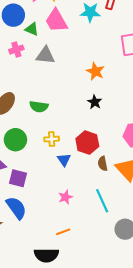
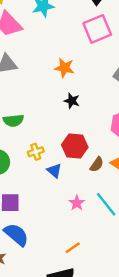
brown semicircle: (103, 164) -> (97, 164), turned -120
pink star: (65, 197) -> (77, 203), moved

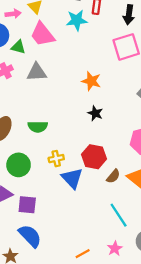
blue triangle: (54, 171) -> (72, 178), size x1.5
pink star: (77, 203) -> (115, 249), moved

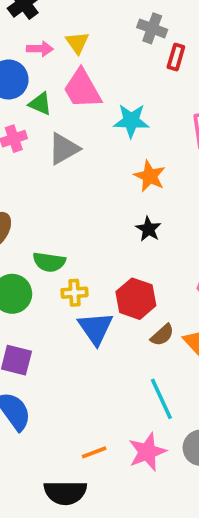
cyan star: (77, 20) -> (131, 121), moved
gray triangle: (37, 72) -> (64, 149), turned -35
green semicircle: (38, 127) -> (49, 262), moved
pink star: (115, 249) -> (147, 452), size x1.5

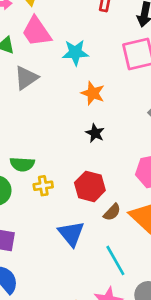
blue triangle: (95, 328) -> (71, 234), moved

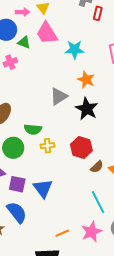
gray triangle: (26, 78) -> (59, 96), moved
black star: (95, 133) -> (87, 109), size x1.6
blue triangle: (71, 234) -> (43, 188), moved

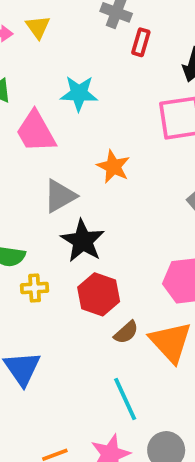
pink trapezoid: (47, 33) -> (36, 132), moved
cyan star: (75, 50) -> (79, 93), moved
black star: (87, 109) -> (83, 241), moved

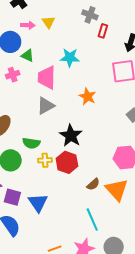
pink trapezoid: (36, 132) -> (47, 77), turned 30
gray triangle: (60, 196) -> (46, 106), moved
red hexagon: (99, 294) -> (67, 162), moved

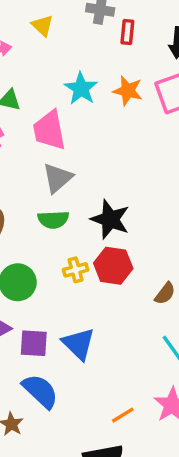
yellow triangle: (48, 22) -> (42, 26), moved
cyan star: (70, 58) -> (81, 89), turned -30
orange star: (87, 96) -> (128, 91), moved
green semicircle: (31, 143) -> (53, 220), moved

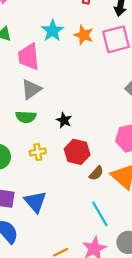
black star: (110, 219) -> (64, 120), size x0.6
red hexagon: (113, 266) -> (77, 152), moved

